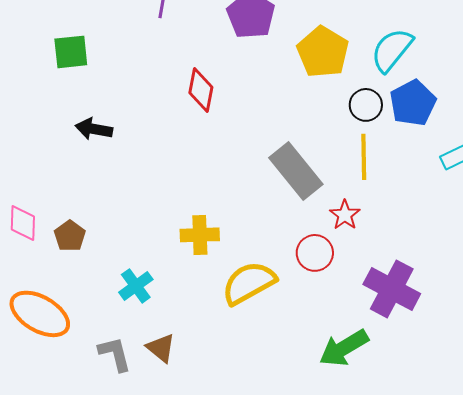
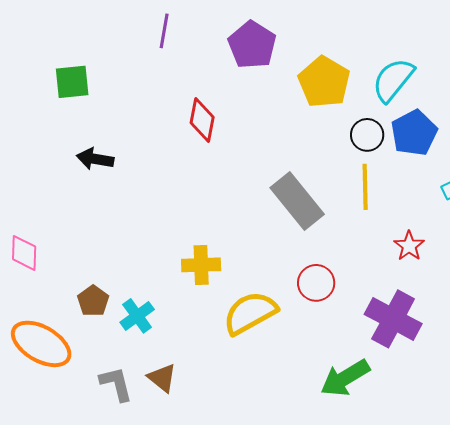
red star: (345, 215) -> (409, 246), moved
brown pentagon: (70, 236) -> (93, 301), moved

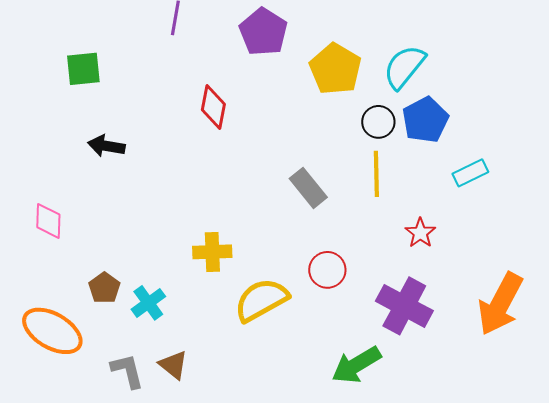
gray rectangle: (297, 201) -> (308, 188), size x0.7
pink diamond: (24, 253) -> (48, 221), moved

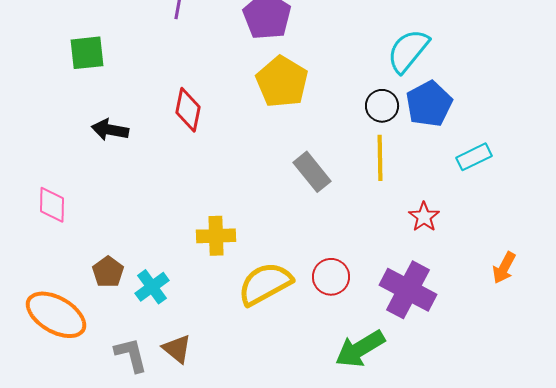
yellow pentagon: (335, 69) -> (282, 82), moved
red diamond: (213, 107) -> (188, 110), moved
red circle: (327, 270) -> (331, 277), moved
orange arrow: (500, 304) -> (504, 268), moved, size x0.5

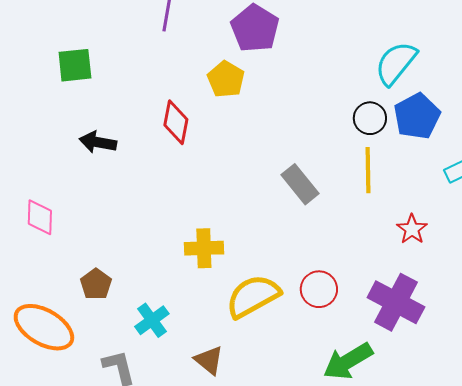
yellow pentagon: (282, 82) -> (226, 79), moved, size x0.7
cyan cross: (152, 287) -> (152, 320), moved
brown triangle: (177, 349) -> (209, 360), moved

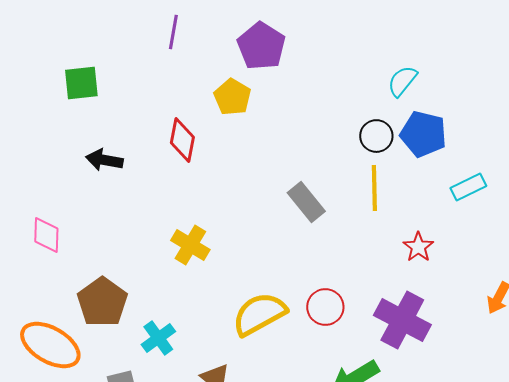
cyan semicircle: (396, 63) -> (402, 81), size x0.7
blue pentagon: (417, 116) -> (423, 134), turned -30
yellow cross: (204, 248) -> (190, 245), moved, turned 33
brown pentagon: (96, 284) -> (102, 302), size x1.6

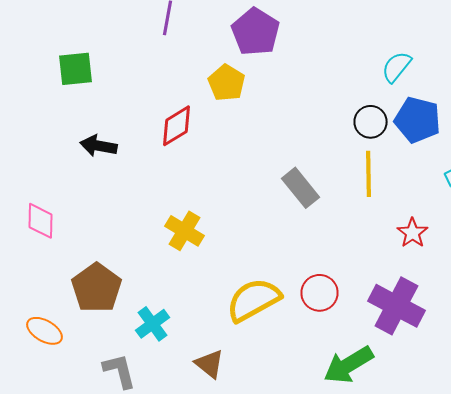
red diamond: (182, 140) -> (176, 126), turned 48
orange ellipse: (50, 345) -> (44, 331), size x0.6

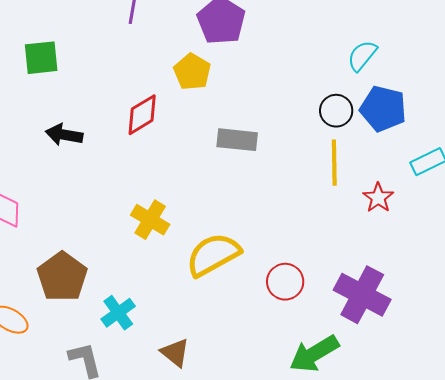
gray rectangle: (300, 188) -> (237, 140), moved, turned -45
red star: (412, 233) -> (378, 198), moved
yellow semicircle: (254, 300) -> (213, 255), moved

